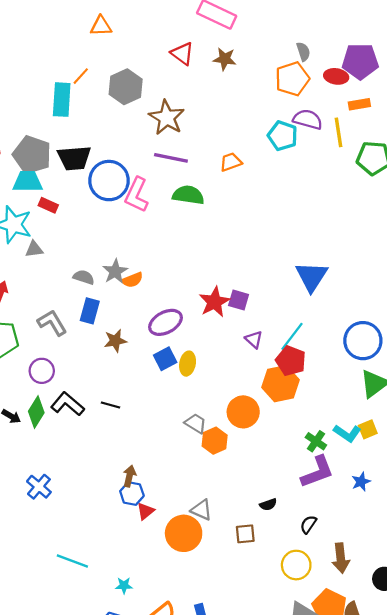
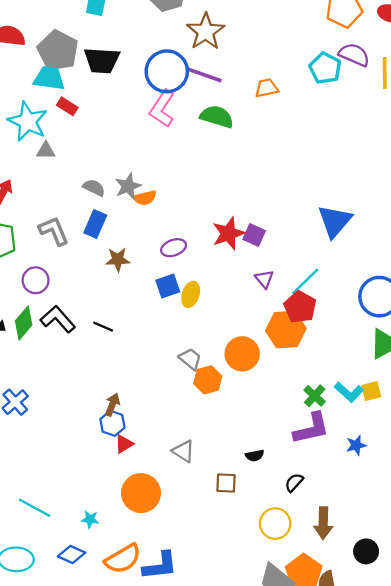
blue circle: (109, 181) -> (167, 71), moved
purple ellipse: (166, 322) -> (174, 248), size x0.7
orange circle: (184, 533) -> (141, 493), moved
cyan line: (72, 561) -> (35, 508), moved

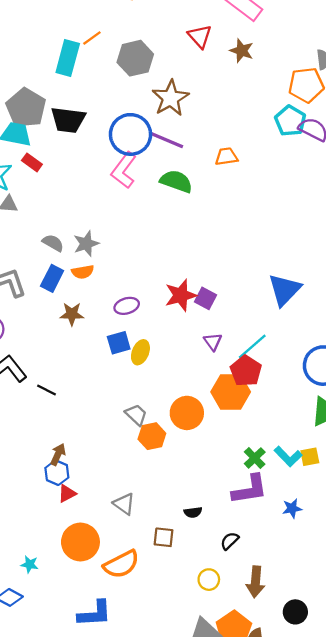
cyan pentagon: (325, 68) -> (290, 121), moved
orange semicircle: (145, 198) -> (83, 272), moved
black line: (103, 327) -> (46, 390), moved
yellow circle: (275, 524) -> (209, 580), size x0.7
orange semicircle: (123, 559) -> (121, 564), moved

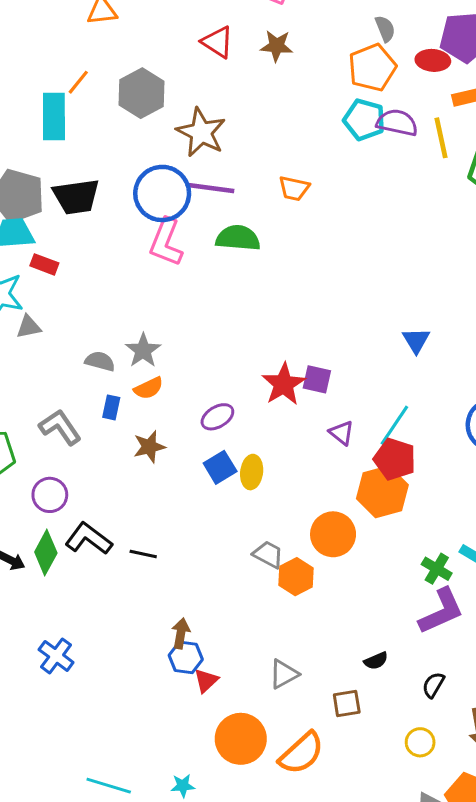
orange trapezoid: (226, 157) -> (294, 188), turned -145
blue rectangle: (52, 278) -> (111, 407), size x0.7
blue triangle: (284, 290) -> (416, 340), size x0.6
gray triangle: (124, 504) -> (284, 674), turned -50

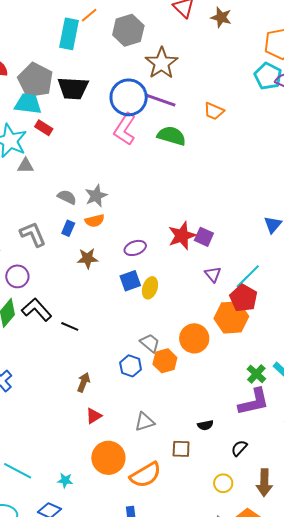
blue hexagon: (186, 657) -> (131, 366), moved

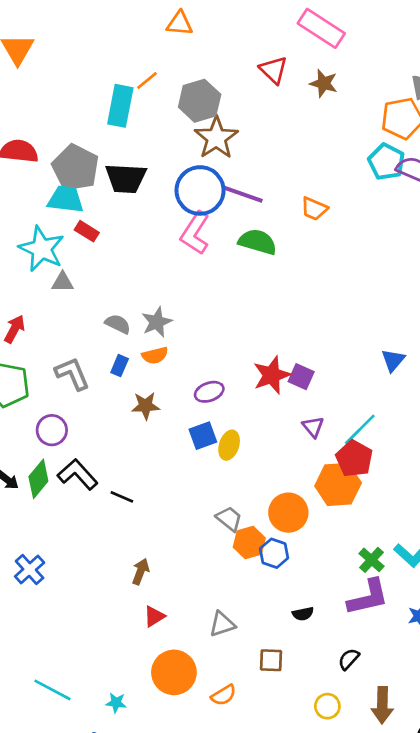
brown star: (162, 63) -> (216, 138), moved
blue hexagon: (131, 366) -> (274, 553), moved
black semicircle: (205, 425) -> (303, 614), moved
orange semicircle: (146, 475) -> (224, 695), size x0.6

